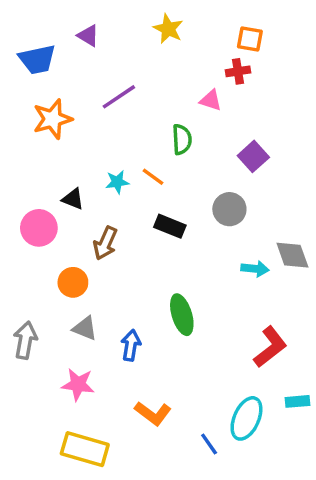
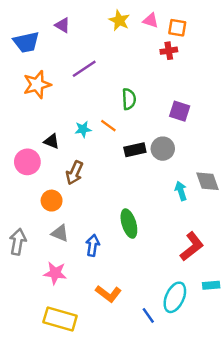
pink triangle: (211, 100) -> (151, 20), moved
purple square: (253, 156) -> (180, 111), turned -30
black rectangle: (170, 226) -> (135, 150), moved, turned -35
cyan arrow: (255, 269) -> (181, 191), turned -114

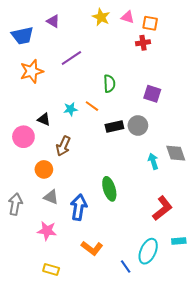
blue arrow: (93, 245) -> (79, 207), size x1.4
yellow rectangle: (60, 319) -> (51, 270), size x0.6

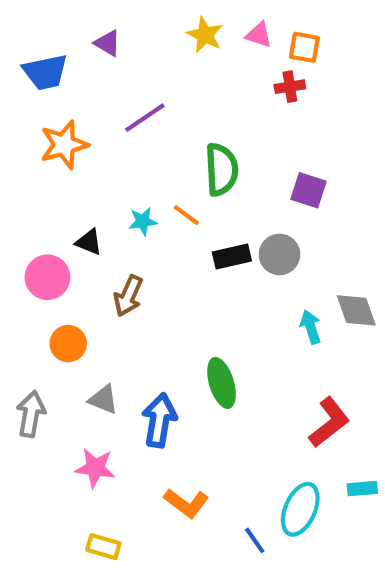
green semicircle: (109, 84) -> (222, 170), size x1.4
orange circle: (44, 169) -> (68, 344), moved

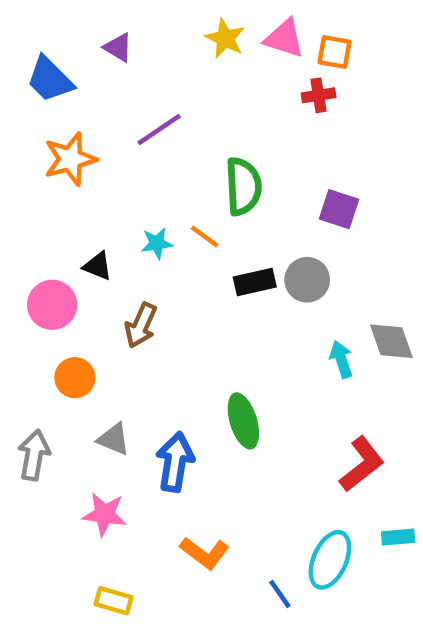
pink triangle: (259, 35) -> (284, 38), size x1.4
blue trapezoid: (45, 72) -> (50, 79), turned 57

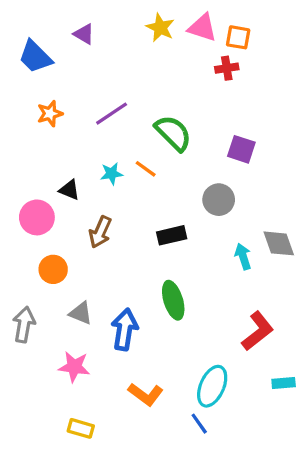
purple line: (159, 129) -> (112, 114), moved
orange star: (70, 159) -> (50, 114), size x0.7
green semicircle: (243, 186) -> (173, 133), turned -42
black rectangle: (255, 282) -> (172, 235), moved
cyan ellipse: (330, 560) -> (212, 386), moved

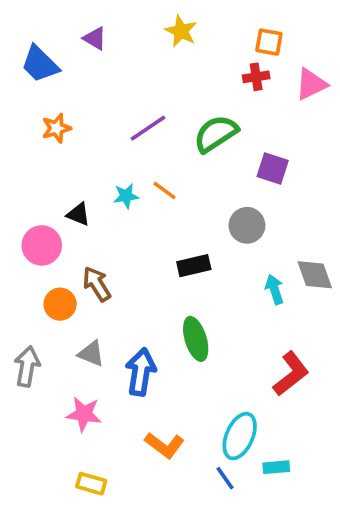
pink triangle: (202, 28) -> (311, 84), moved, turned -44
purple line: (112, 114) -> (148, 128), moved
green semicircle: (173, 133) -> (216, 134), moved, turned -78
brown arrow: (100, 232) -> (97, 284), moved, turned 124
cyan rectangle: (284, 383) -> (276, 467), moved

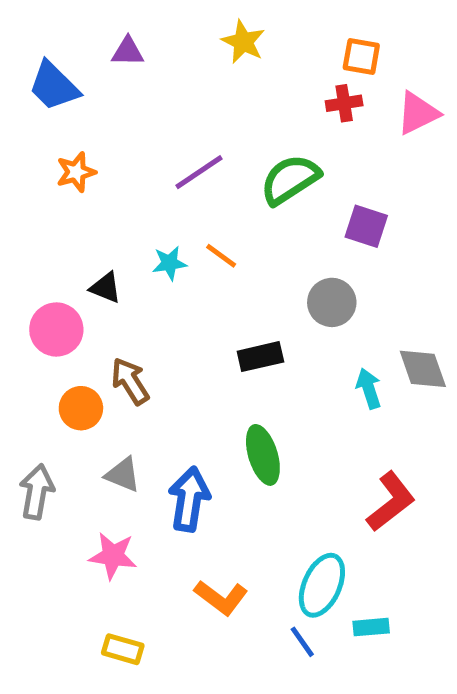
purple triangle: (95, 38) -> (128, 52), turned -30

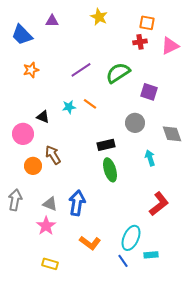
gray diamond: (423, 369) -> (172, 134), moved
green ellipse: (263, 455) -> (110, 170), moved
gray triangle: (123, 475) -> (50, 204), moved
pink star: (113, 556) -> (46, 226), turned 30

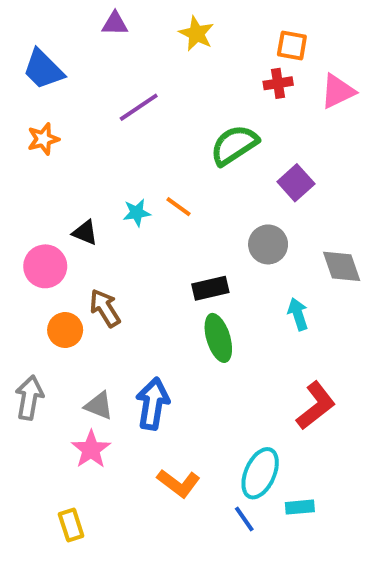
purple triangle: (52, 21) -> (115, 24), moved
orange star: (31, 70) -> (43, 139), moved
purple line: (81, 70) -> (139, 107), moved
purple square: (149, 92) -> (296, 183), turned 30
yellow rectangle: (50, 264) -> (71, 525), moved, turned 56

